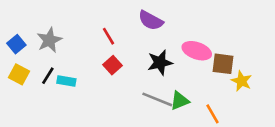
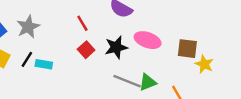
pink ellipse: (197, 51) -> (148, 40), moved
black star: (160, 63) -> (116, 47), moved

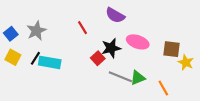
red square: (86, 50) -> (98, 58), moved
cyan rectangle: (44, 64) -> (50, 62), size x1.5

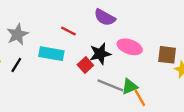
red line: (82, 28) -> (68, 31), turned -32
cyan rectangle: (50, 62) -> (51, 54), moved
orange line: (163, 88) -> (140, 98), moved

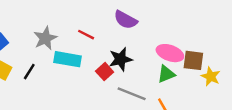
gray star: (17, 34) -> (45, 38), moved
pink ellipse: (130, 47) -> (170, 53), moved
green triangle: (130, 87) -> (166, 74), moved

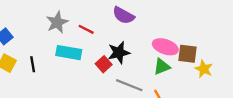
gray star: (45, 38) -> (57, 22), moved
black line: (29, 72) -> (33, 64), turned -42

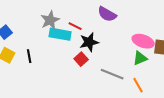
cyan rectangle: (69, 53) -> (60, 34), moved
black star: (119, 53) -> (89, 42), moved
red square: (104, 64) -> (81, 59), moved

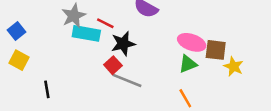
black line: (29, 56) -> (47, 89), moved
gray line: (112, 74) -> (127, 80), moved

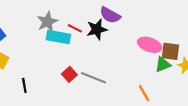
black star: (123, 44) -> (97, 29), moved
green triangle: (188, 64) -> (163, 65), moved
red square: (113, 65) -> (69, 74), moved

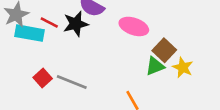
pink ellipse: (150, 45) -> (134, 26), moved
brown square: (170, 51) -> (164, 50), turned 36

